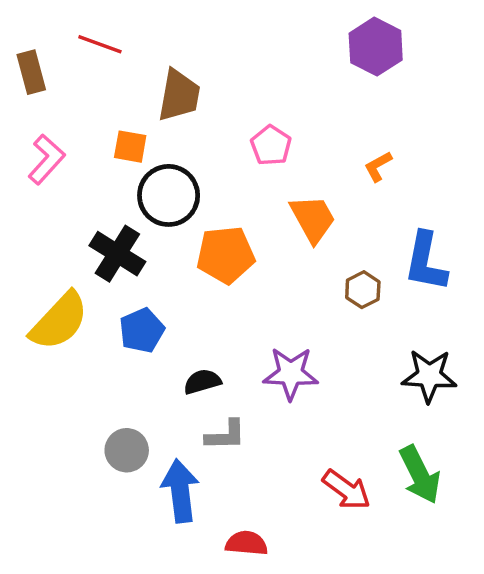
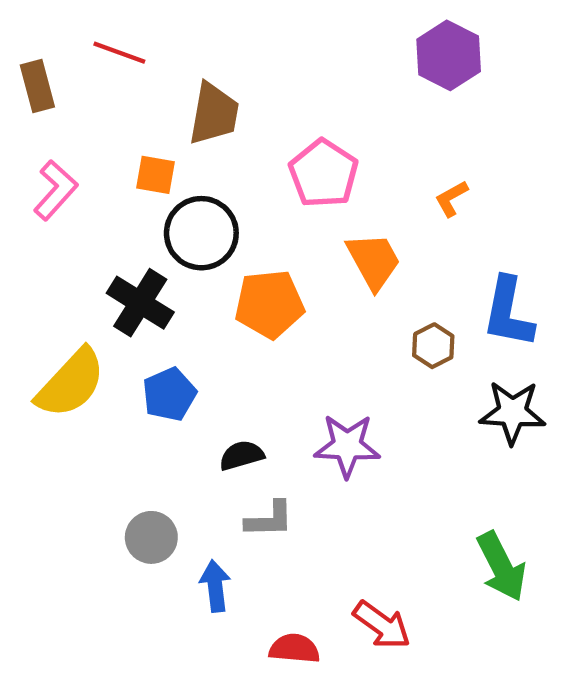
pink pentagon: (271, 145) -> (324, 173), size x1.4
black star: (429, 376) -> (512, 412), moved
red arrow: (347, 490) -> (382, 625), moved
blue arrow: (180, 491) -> (215, 586), size x0.7

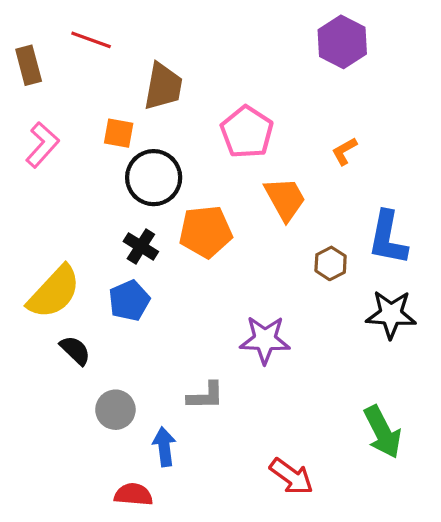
black cross: (140, 303) -> (141, 246), moved, size x0.7
black semicircle: (242, 455) -> (75, 350), moved, turned 60
red semicircle: (294, 649) -> (133, 494), moved

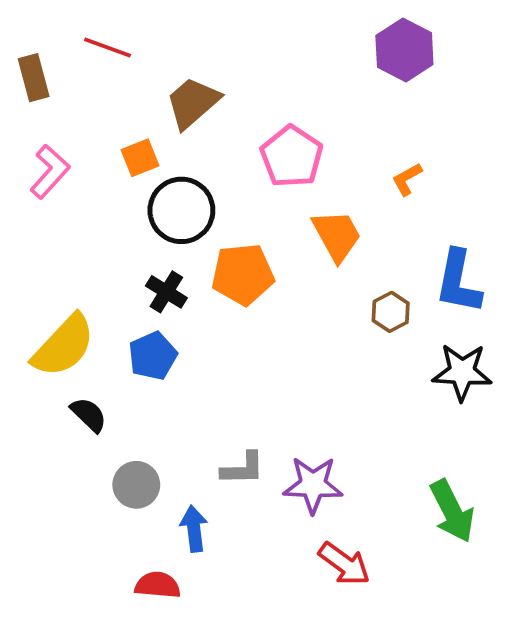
brown trapezoid: (163, 86) -> (193, 103), turned -141
orange square: (119, 133) -> (140, 158), turned -32
purple star: (265, 340) -> (313, 485), moved

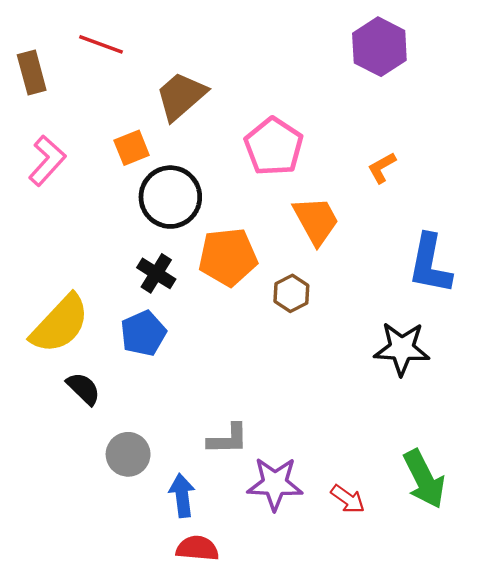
brown hexagon: (391, 312) -> (291, 293), moved
black star: (462, 372) -> (402, 349), moved
purple star: (313, 485) -> (275, 484), moved
red arrow: (344, 564) -> (348, 499), moved, size x0.7
red semicircle: (158, 585) -> (197, 548), moved

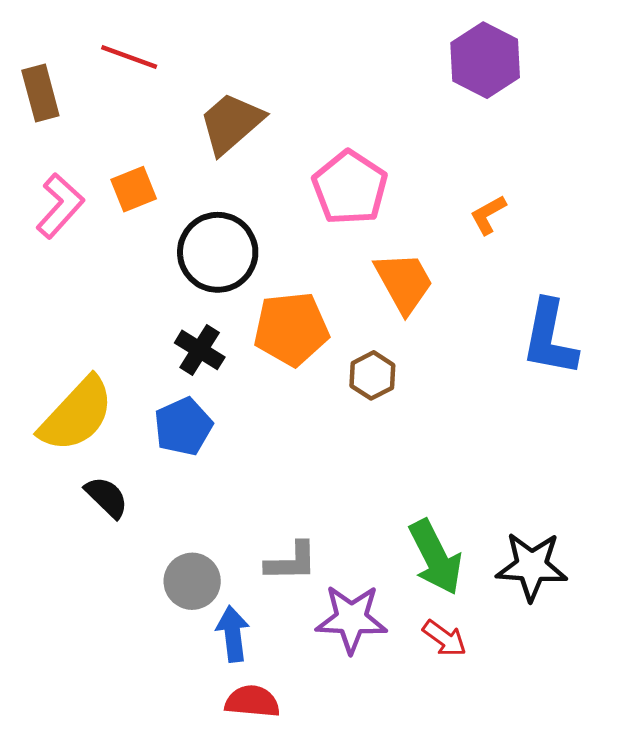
orange square: (132, 148) -> (134, 189), moved
black star: (402, 349) -> (532, 566), moved
gray circle: (128, 454) -> (192, 581), moved
green arrow: (424, 479) -> (435, 557), moved

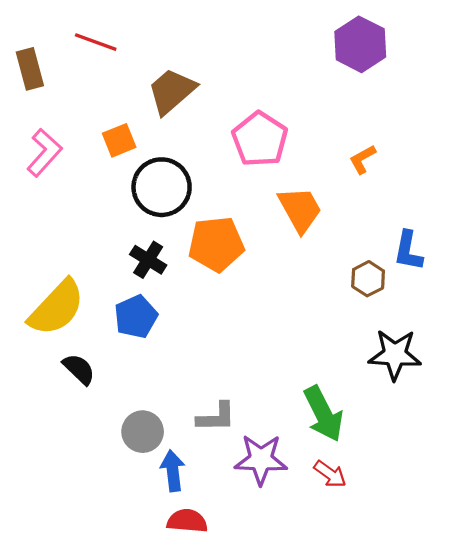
orange square: (134, 189) -> (119, 140), moved
blue L-shape: (550, 338) -> (408, 251), size x0.7
brown hexagon: (372, 375) -> (368, 279), moved
black star: (532, 566) -> (395, 355), moved

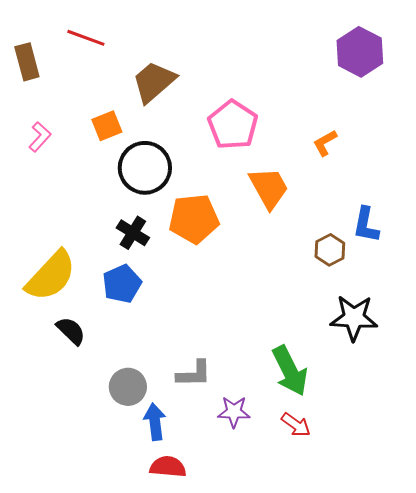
purple hexagon: (360, 44) -> (360, 52), moved
pink L-shape: (44, 153) -> (40, 137), size x0.7
purple star: (261, 460) -> (234, 412), size x0.7

